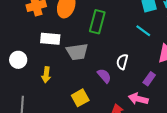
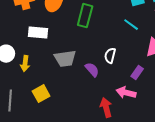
gray trapezoid: (77, 52) -> (65, 59), moved
yellow arrow: (46, 75) -> (25, 64), moved
yellow square: (80, 98) -> (41, 94), moved

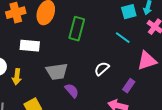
white semicircle: (110, 56) -> (102, 69), turned 35
purple semicircle: (92, 70) -> (72, 91), moved

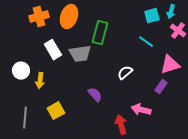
white rectangle: (30, 46) -> (53, 50), turned 54
gray trapezoid: (57, 72) -> (80, 54), moved
purple rectangle: (129, 86) -> (161, 87), moved

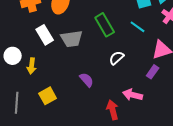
green rectangle: (100, 33) -> (105, 25), moved, turned -45

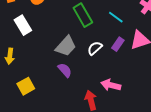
gray trapezoid: (72, 39) -> (66, 46), moved, turned -40
purple rectangle: (153, 72) -> (118, 44), moved

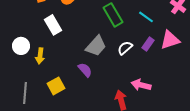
purple semicircle: (65, 70) -> (85, 70), moved

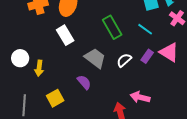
white rectangle: (53, 25) -> (65, 35), moved
pink triangle: (170, 40) -> (169, 52), turned 50
gray trapezoid: (96, 46) -> (95, 58), turned -95

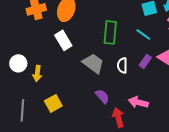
green rectangle: (112, 27) -> (110, 32), turned 35
white semicircle: (124, 60) -> (122, 65), turned -49
purple semicircle: (84, 82) -> (102, 96), moved

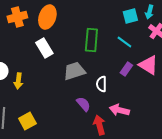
gray trapezoid: (93, 63) -> (74, 71), turned -55
white semicircle: (122, 65) -> (101, 84), moved
yellow square: (53, 103) -> (27, 121), moved

